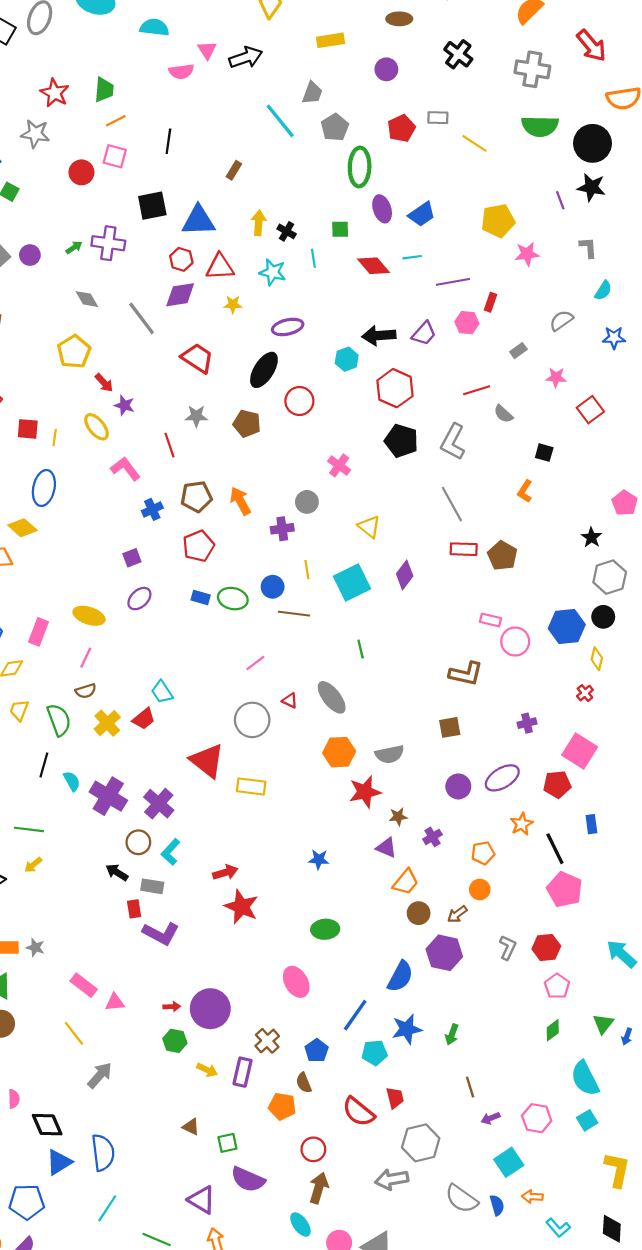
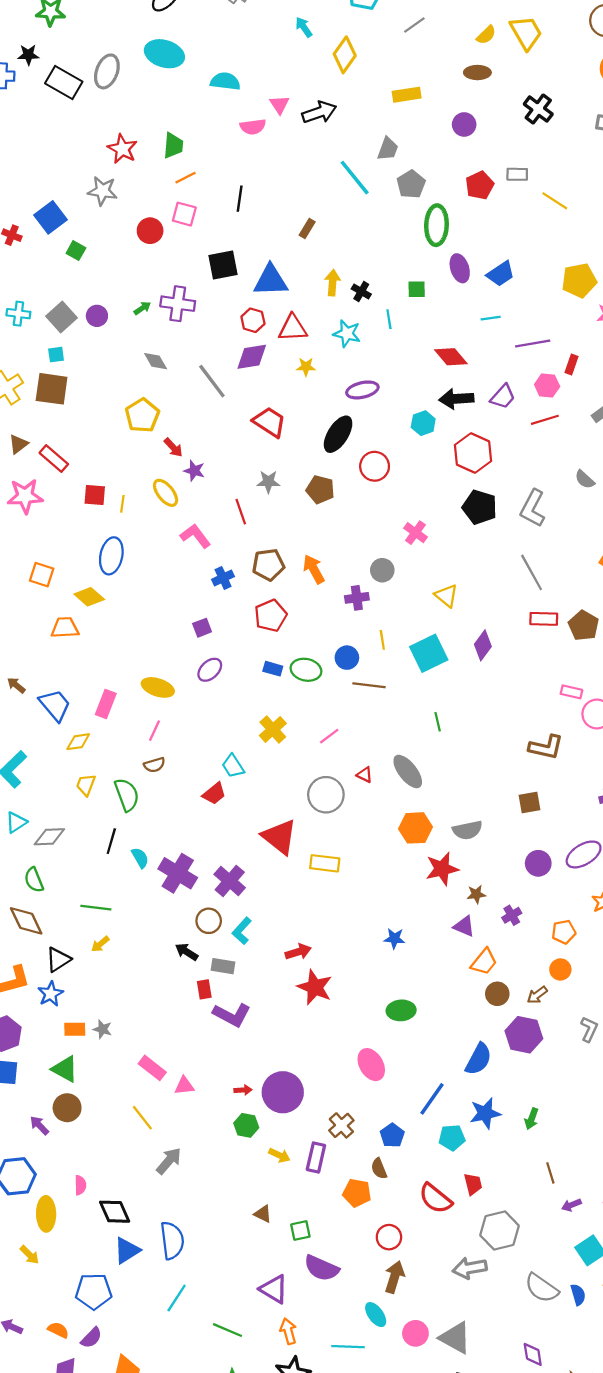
red diamond: (373, 266) -> (451, 357), moved
red line: (477, 390) -> (545, 420), moved
yellow cross: (107, 723) -> (273, 729), moved

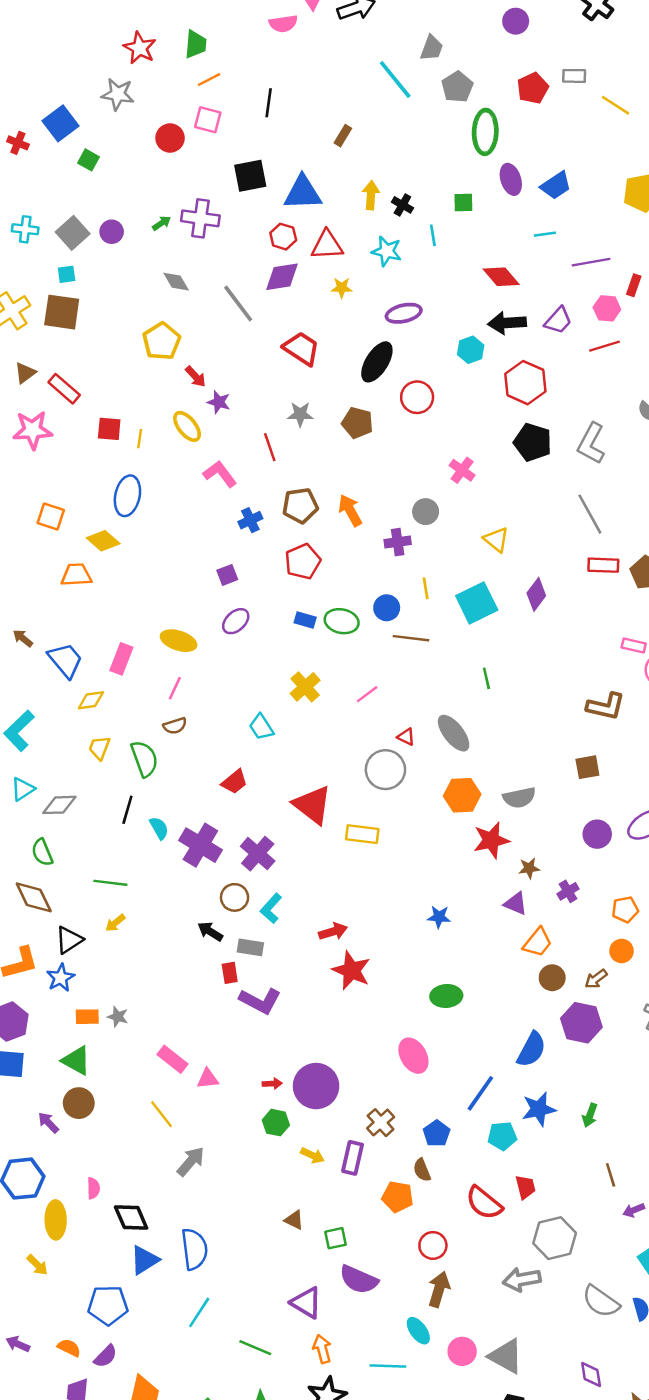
red trapezoid: (214, 794) -> (235, 782), moved
gray circle: (326, 795) -> (385, 770), moved

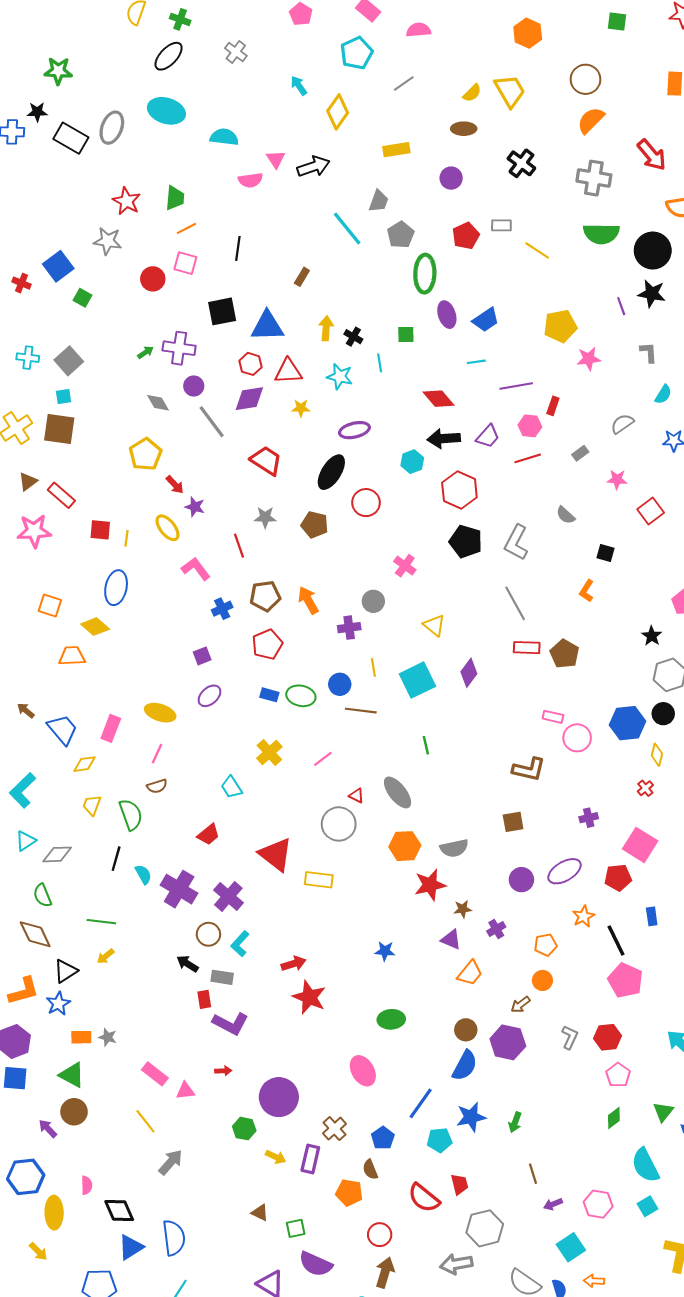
purple circle: (112, 232) -> (194, 386), moved
brown circle: (552, 978) -> (466, 1030), moved
red arrow: (272, 1084) -> (223, 1071), moved

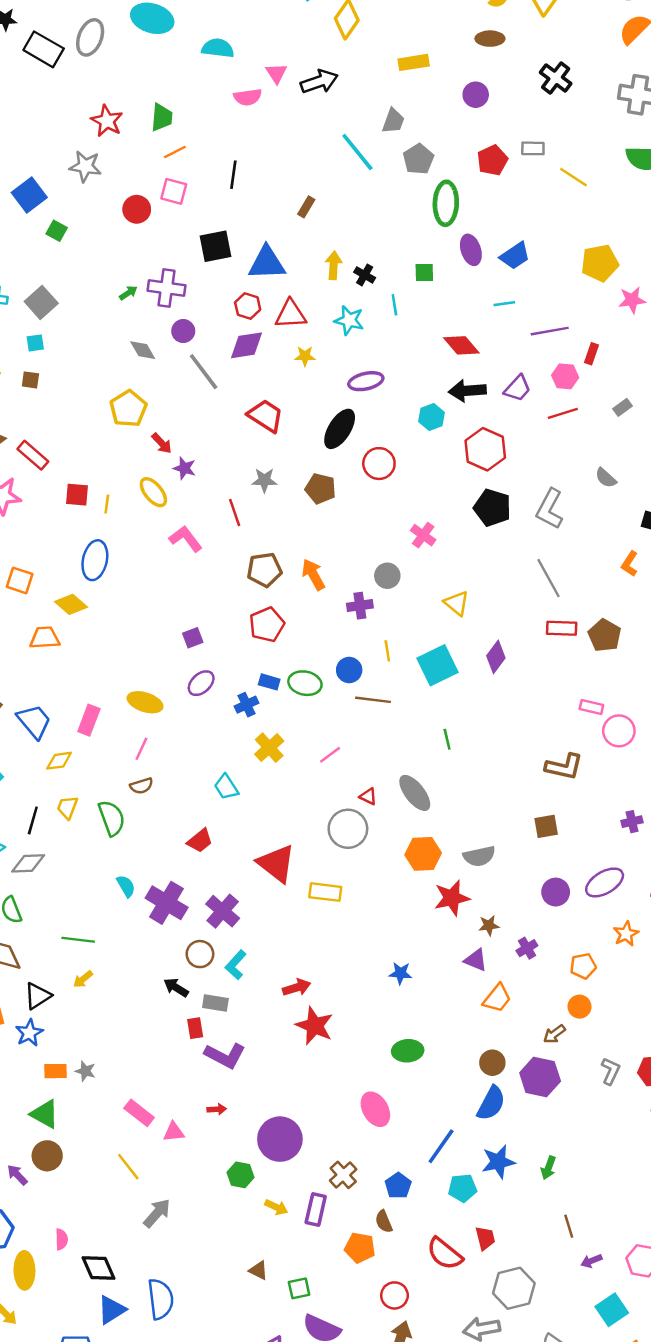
brown square: (59, 429) -> (30, 380), size x0.5
blue cross: (222, 609) -> (246, 705), moved
black line: (116, 859) -> (33, 820), moved

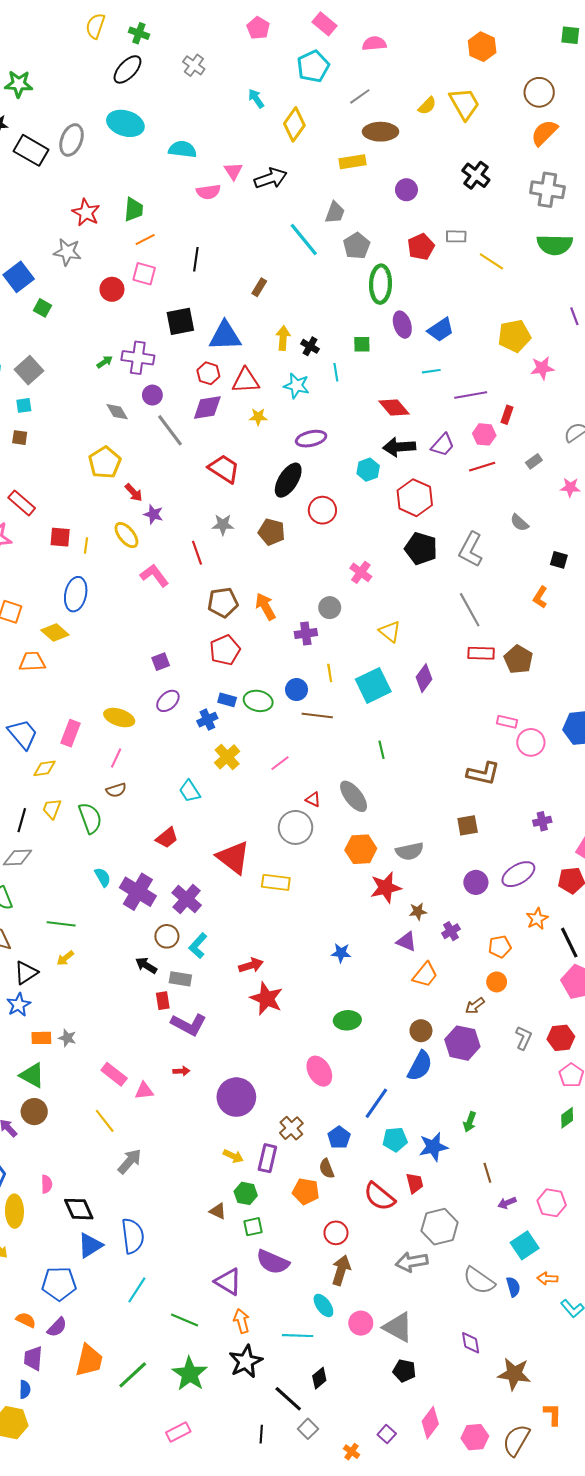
brown ellipse: (490, 39) -> (381, 132), moved, size x1.4
blue star: (498, 1162) -> (433, 1147), moved
green hexagon: (241, 1175) -> (246, 1193), moved

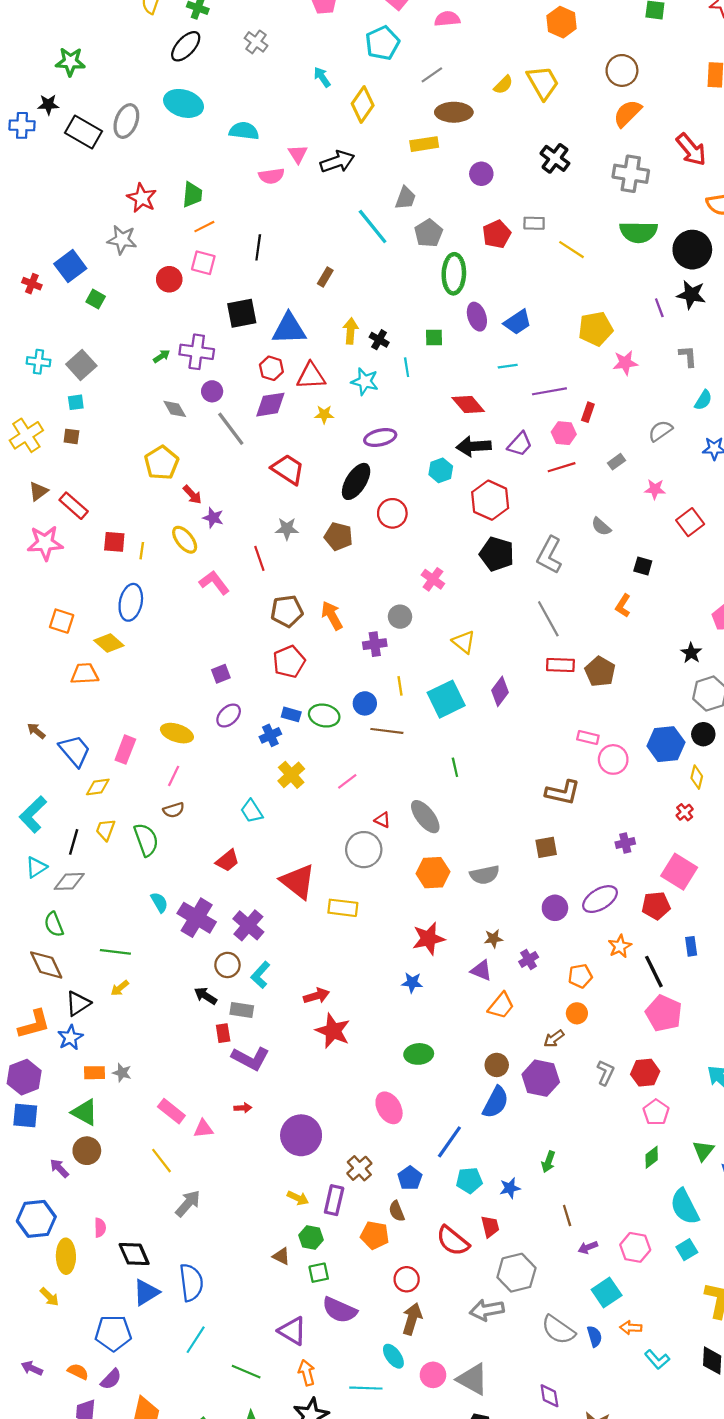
red star: (386, 888) -> (429, 939), moved
blue star: (433, 1147) -> (510, 1188), size x0.7

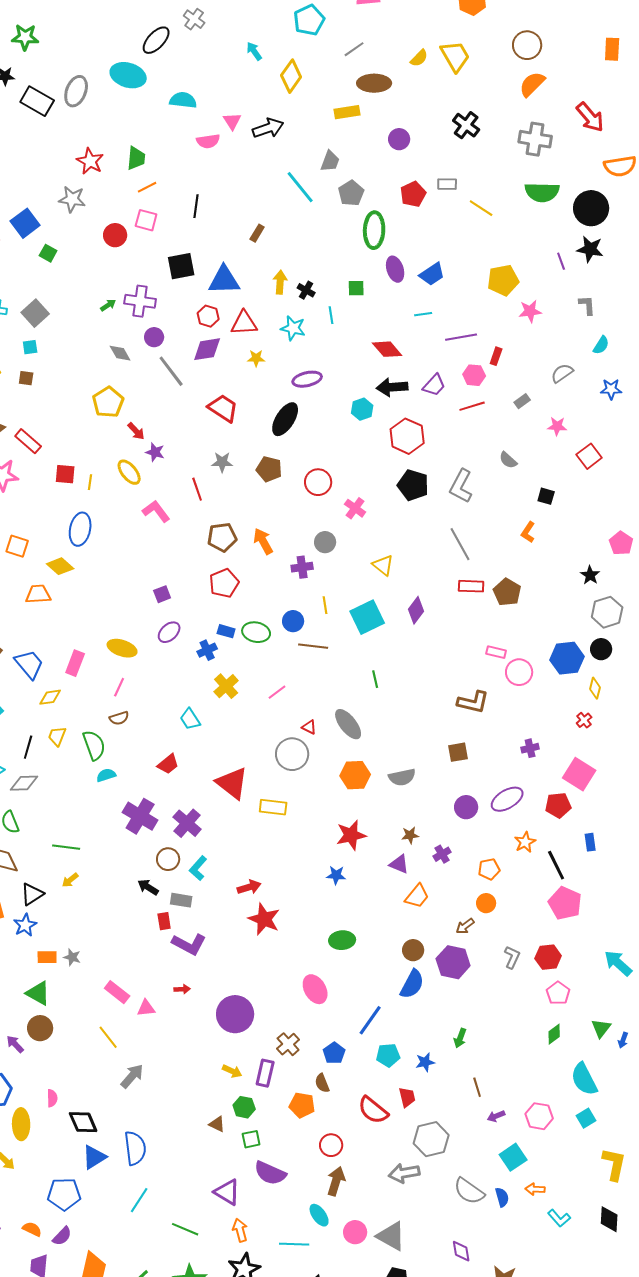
black ellipse: (186, 46) -> (156, 40), moved
red circle: (392, 513) -> (318, 482), moved
cyan semicircle: (159, 902) -> (106, 775), moved, turned -78

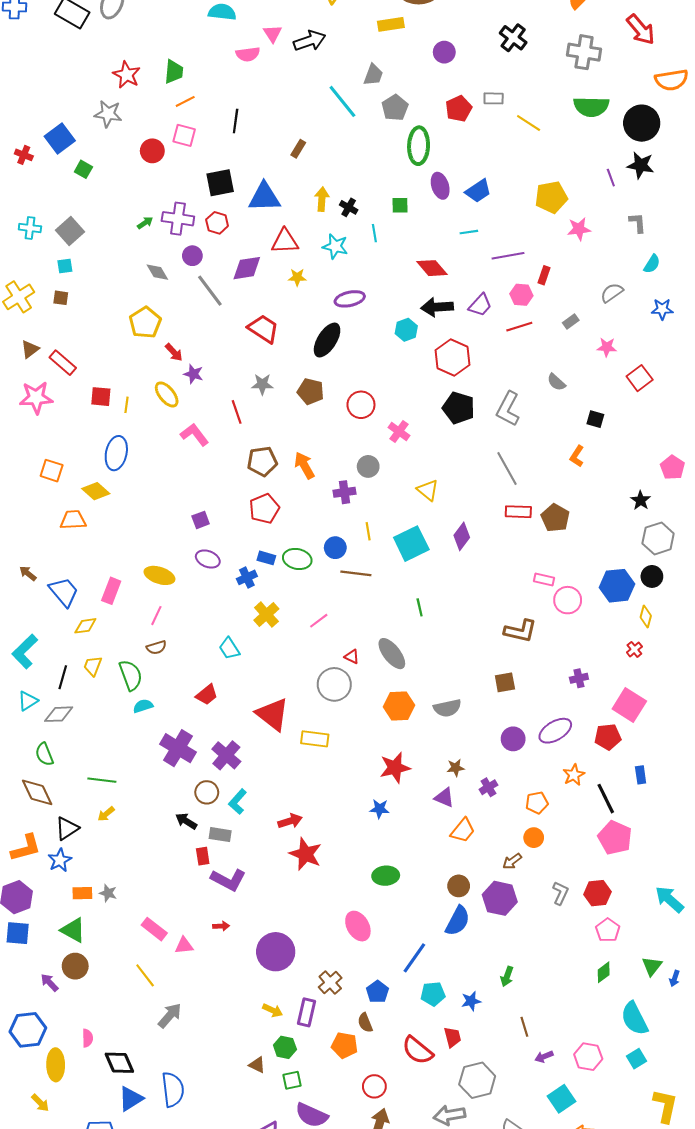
red hexagon: (208, 316) -> (217, 223), moved
purple ellipse: (169, 632) -> (208, 559), turned 65

